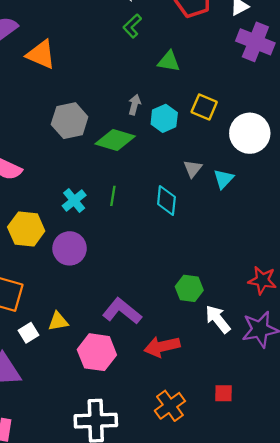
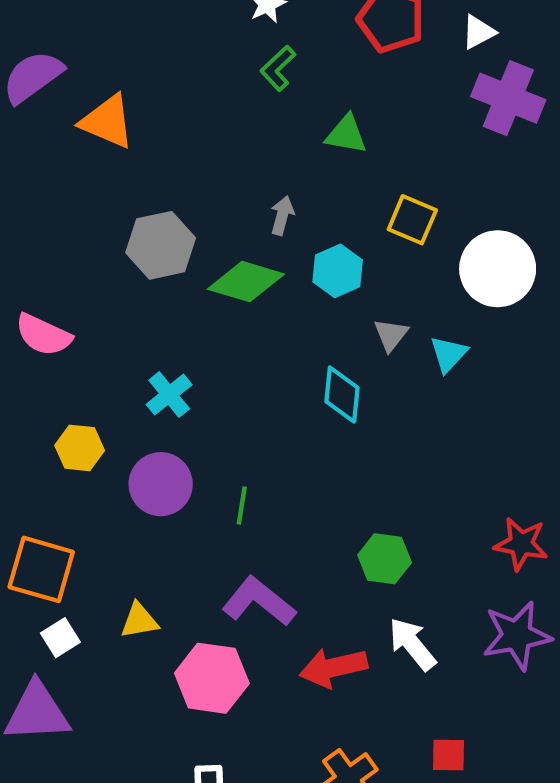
cyan hexagon: (164, 118) -> (338, 271), moved
green line: (113, 196) -> (242, 505), moved
yellow hexagon: (26, 229) -> (80, 448), size x0.7
white arrow: (218, 319) -> (412, 644), moved
white square: (28, 333) -> (60, 638), moved

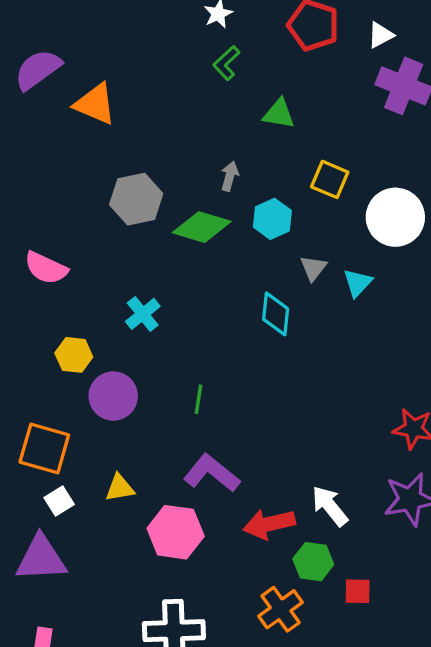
purple circle: (161, 484) -> (113, 396), moved
green hexagon: (385, 559) -> (313, 562), moved

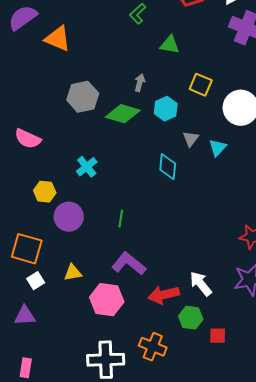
purple triangle: (41, 558) -> (25, 316), size x0.7
orange cross: (281, 609) -> (153, 347), moved, turned -32

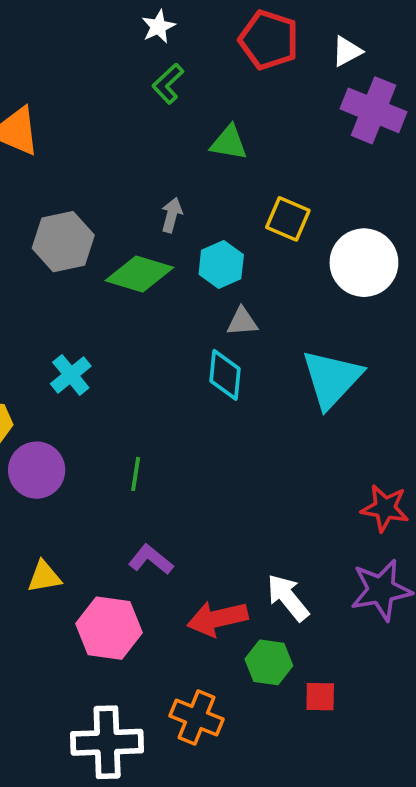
gray triangle: (191, 139) -> (242, 322), moved, turned 48
cyan triangle: (218, 148) -> (332, 379), moved, size x1.8
purple L-shape: (129, 264) -> (151, 560), size x0.7

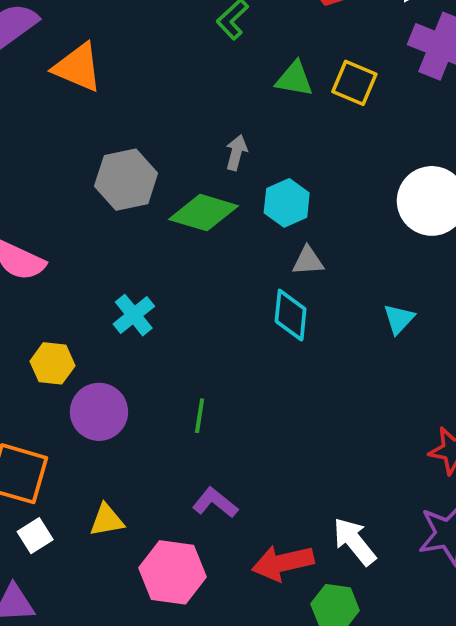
yellow square: (288, 219) -> (354, 83), moved
cyan triangle: (332, 379) -> (399, 319), size x0.5

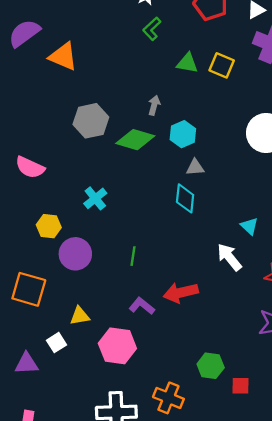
cyan triangle: (399, 319) -> (249, 226), moved, turned -30
white square: (35, 536) -> (56, 343), moved
white arrow: (354, 541) -> (229, 257), moved
red arrow: (283, 563) -> (181, 293), moved

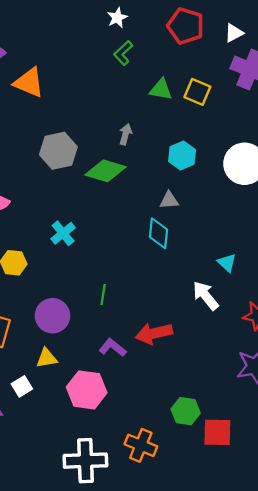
cyan hexagon: (183, 134) -> (182, 156), moved
purple circle: (75, 254) -> (52, 316), moved
red square: (241, 386) -> (217, 432), size x1.5

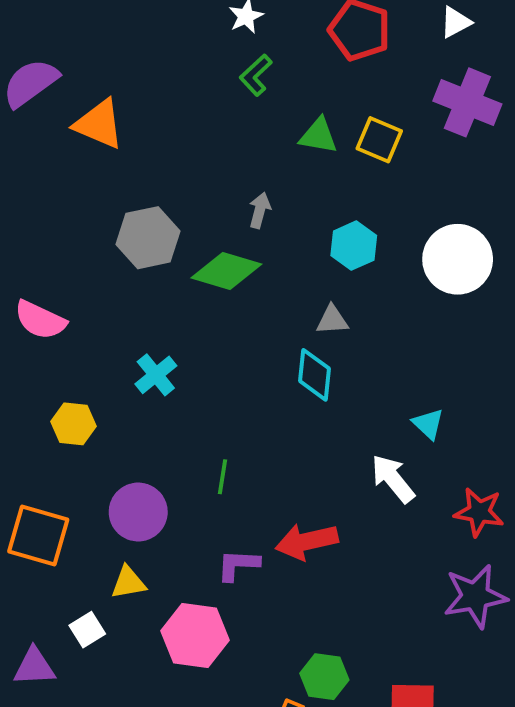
white triangle: (234, 33) -> (456, 22), moved
purple L-shape: (113, 348) -> (238, 565), turned -36
green hexagon: (186, 411) -> (324, 677), moved

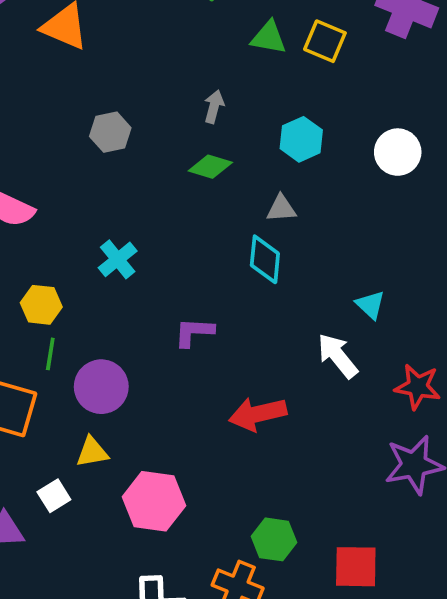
gray hexagon: (148, 238) -> (110, 132), size x0.7
white circle: (458, 259) -> (398, 152), size x0.7
green diamond: (226, 271) -> (210, 167), moved, size x0.7
green line: (222, 477) -> (50, 354), moved
purple L-shape: (238, 565) -> (194, 332), moved

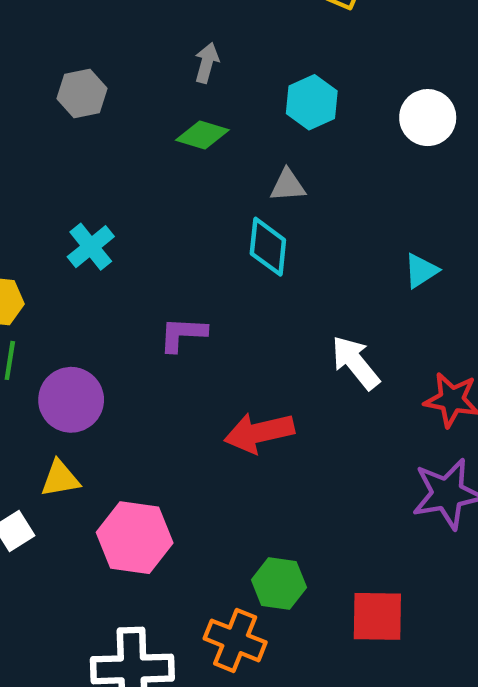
cyan triangle: (370, 305) -> (421, 271), moved, turned 44

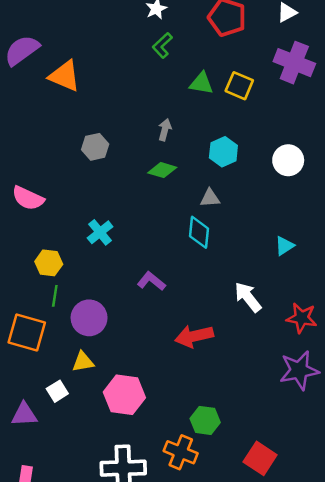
purple L-shape: (183, 334) -> (151, 281), turned 36
red square: (377, 616) -> (260, 458), moved, turned 32

